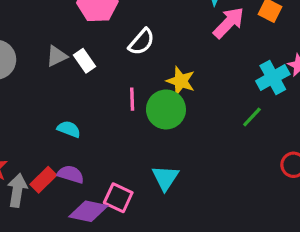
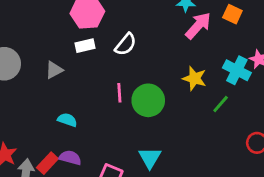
gray triangle: (57, 56) -> (54, 70), moved
white rectangle: (84, 61) -> (85, 46), moved, turned -66
cyan cross: (273, 78) -> (237, 70), turned -32
yellow star: (181, 81) -> (194, 78), moved

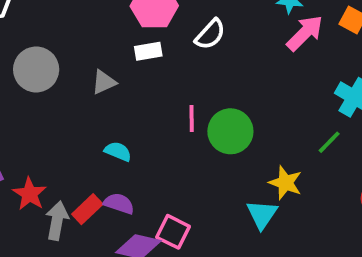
white semicircle: (126, 44) -> (210, 34), moved
yellow star: (194, 78) -> (285, 183), moved
cyan triangle: (150, 158) -> (262, 214), moved

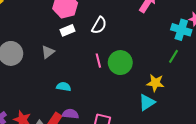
white semicircle: (210, 34) -> (99, 25), moved
cyan triangle: (262, 214) -> (147, 102), turned 36

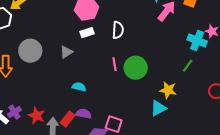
white semicircle: (99, 25) -> (118, 30), turned -30

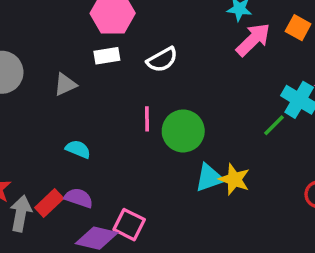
white semicircle: (118, 30) -> (162, 60), turned 48
green line: (188, 66) -> (274, 125), moved
cyan triangle: (158, 108) -> (209, 178), moved

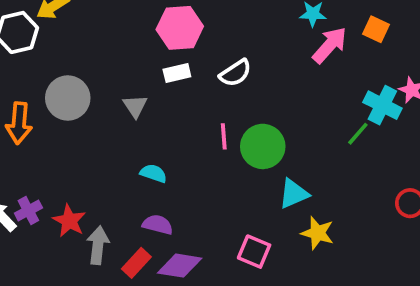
gray triangle: (65, 84) -> (135, 106), turned -35
yellow star: (234, 179) -> (318, 233), moved
red rectangle: (49, 203) -> (136, 263), moved
pink square: (129, 225) -> (254, 252), moved

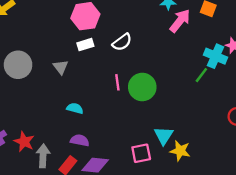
cyan triangle: (294, 194) -> (164, 135), moved, turned -30
yellow star: (318, 233) -> (180, 151), moved
pink square: (254, 252) -> (141, 153), turned -30

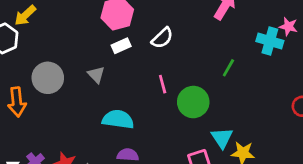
green line: (201, 75) -> (228, 68), moved
green circle: (142, 87) -> (193, 102), moved
cyan semicircle: (75, 108) -> (118, 119), size x1.6

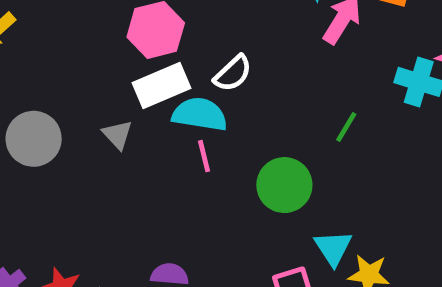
white rectangle: (121, 46) -> (162, 86), size x1.6
pink line: (163, 84) -> (204, 156), moved
cyan semicircle: (118, 119) -> (200, 114), moved

